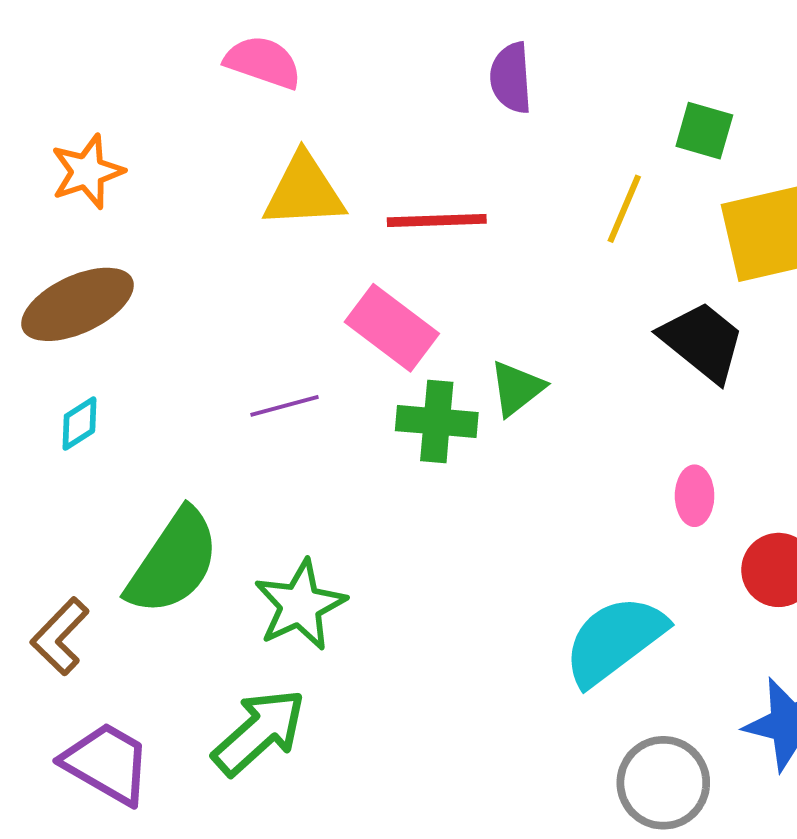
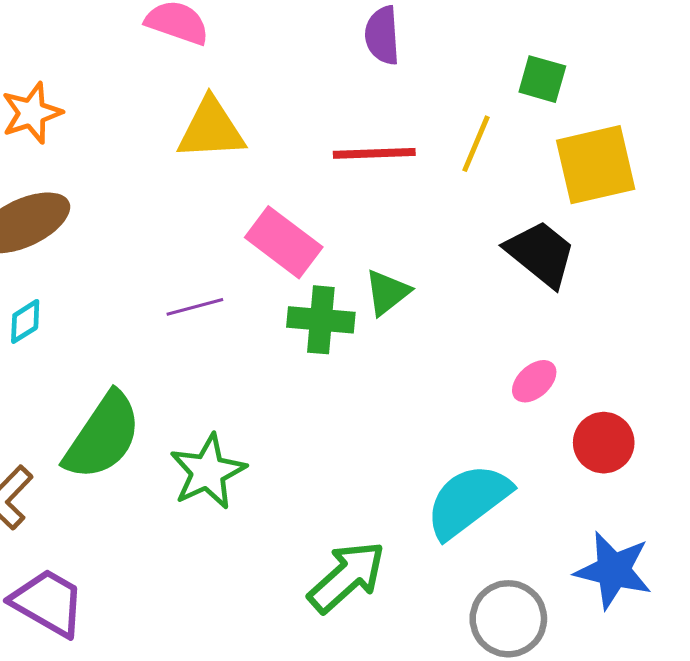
red line: (437, 220) -> (374, 153), moved
pink ellipse: (695, 496) -> (534, 381), turned 48
green arrow: (259, 732) -> (347, 577), moved

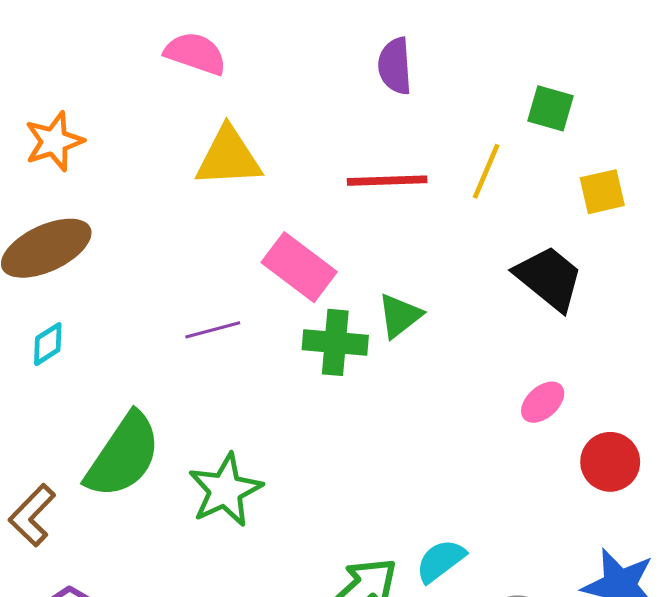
yellow square: (596, 165) -> (602, 192), size x0.6
cyan semicircle: (468, 501) -> (441, 561), moved, size x0.6

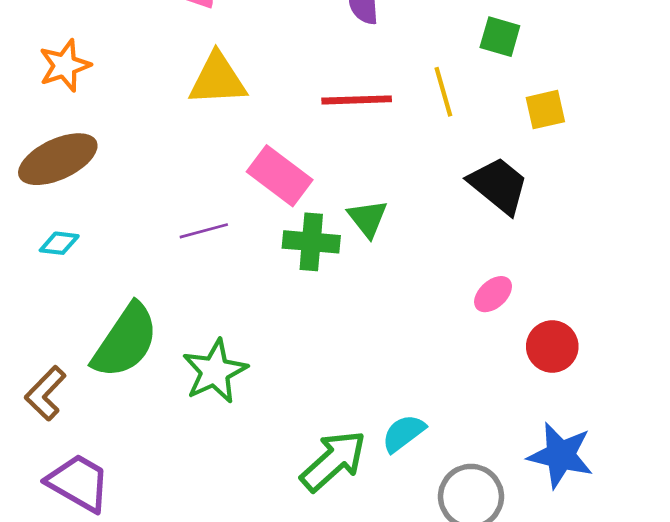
yellow line: (486, 171) -> (443, 92), turned -39
green triangle: (400, 316) -> (368, 218), turned -30
cyan diamond: (48, 344) -> (59, 243), turned 39

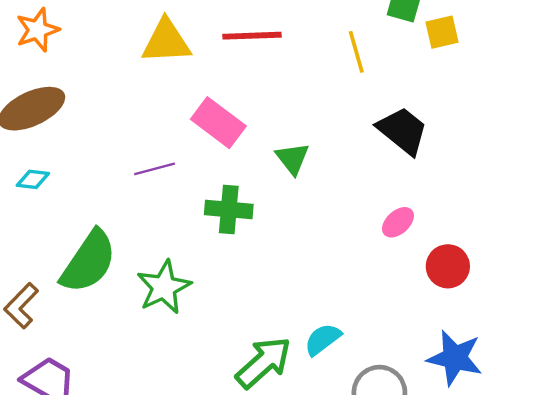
red line: (357, 100) -> (252, 36), moved
yellow square: (545, 110) -> (442, 32), moved
green cross: (311, 242) -> (229, 210), moved

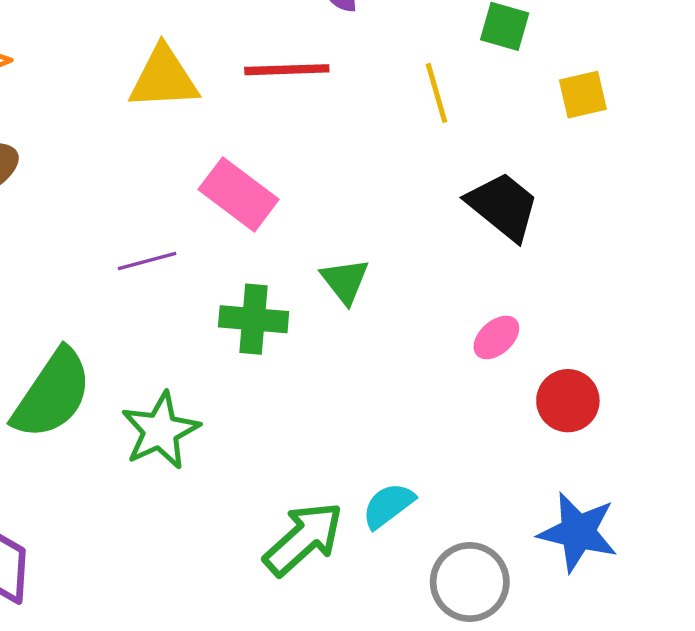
yellow square: (442, 32) -> (583, 95), moved
green triangle: (293, 159) -> (345, 281), moved

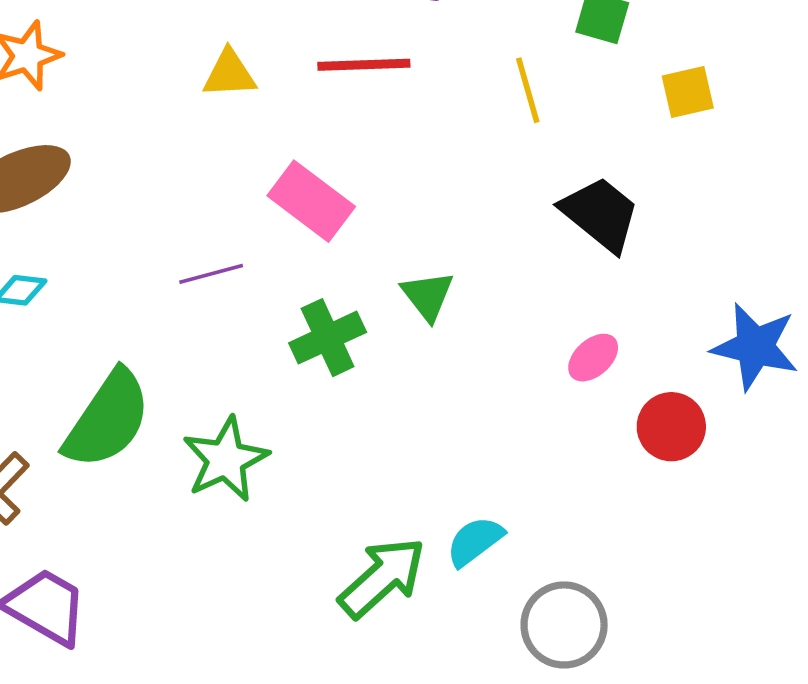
yellow triangle: (164, 78) -> (229, 74), size x0.7
green cross: (254, 319) -> (328, 338), turned -30
blue star: (578, 532) -> (755, 347), moved

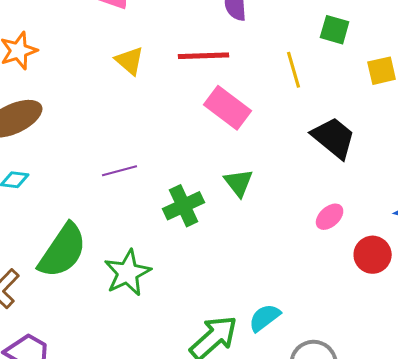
yellow triangle: (229, 74) -> (130, 61), turned 44
pink rectangle: (311, 201) -> (228, 108), moved

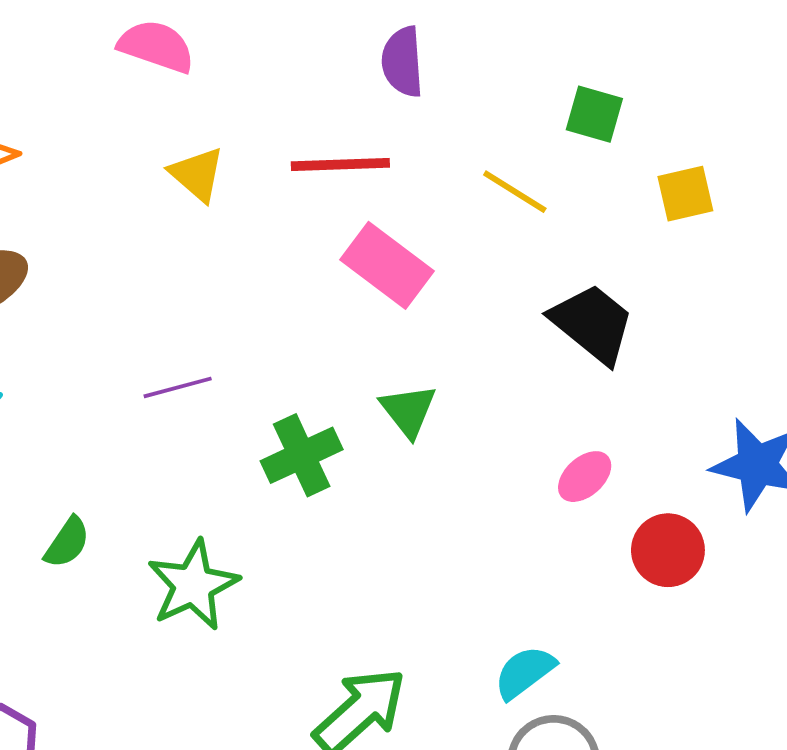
yellow line: (294, 70) -> (515, 192), turned -42
green semicircle: (63, 251) -> (67, 542), size x0.5
cyan semicircle: (265, 318) -> (525, 672), moved

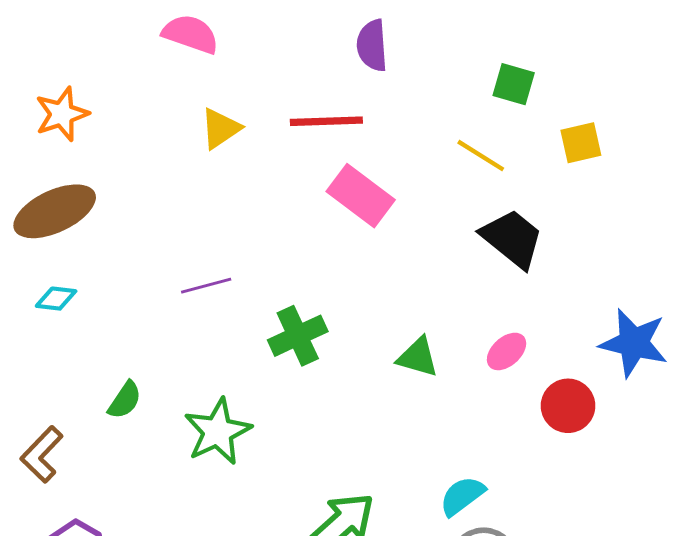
yellow triangle: (197, 174) -> (221, 128), turned 45
yellow line: (515, 192) -> (481, 156), moved
green triangle: (408, 411) -> (418, 357), moved, turned -36

